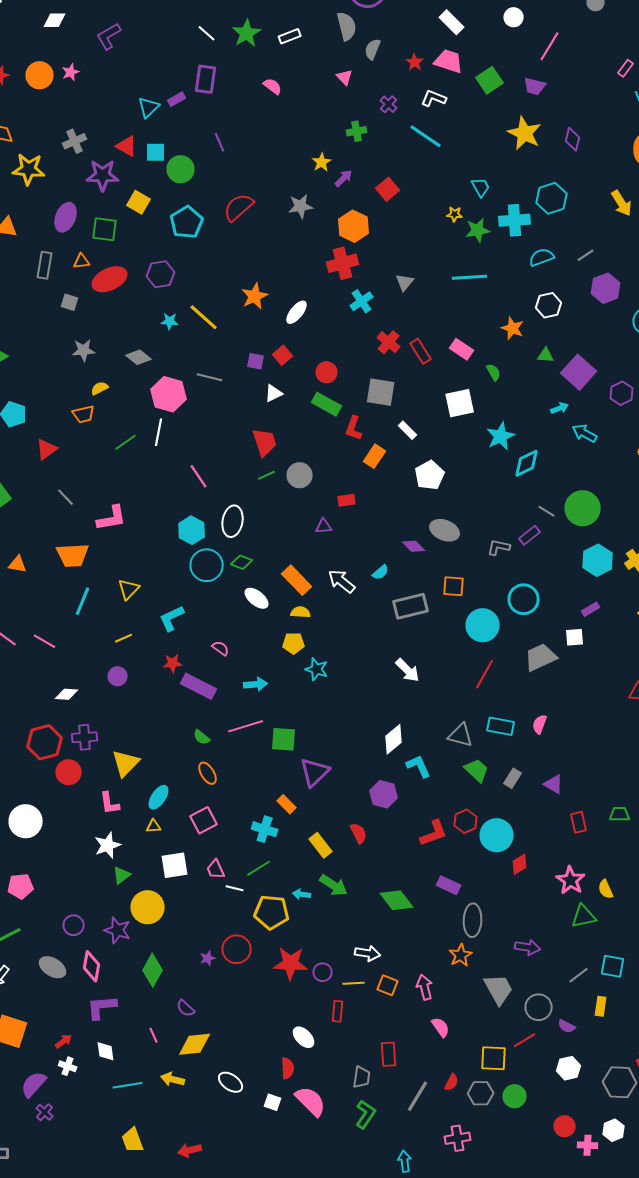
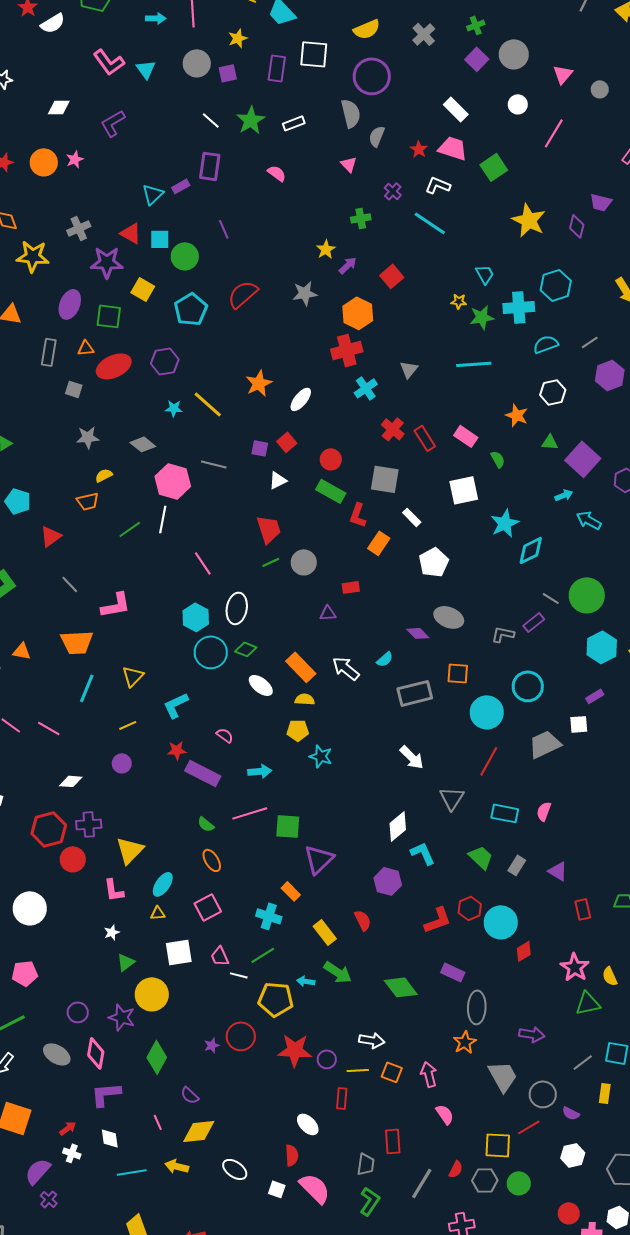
purple trapezoid: (535, 86) -> (601, 202), moved
gray triangle: (461, 735) -> (452, 798), moved, turned 48
white star: (108, 845) -> (112, 932), size x0.6

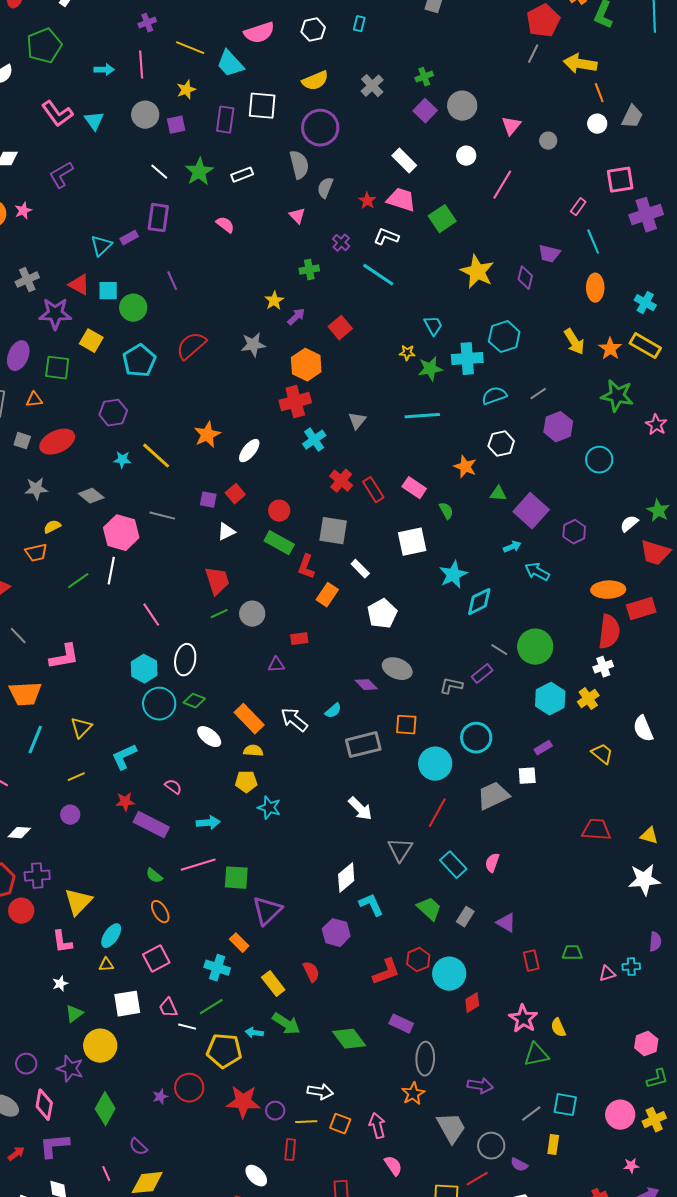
red ellipse: (114, 366) -> (57, 442), moved
cyan rectangle: (505, 813) -> (453, 865), turned 36
red arrow: (68, 1128) -> (16, 1154), moved

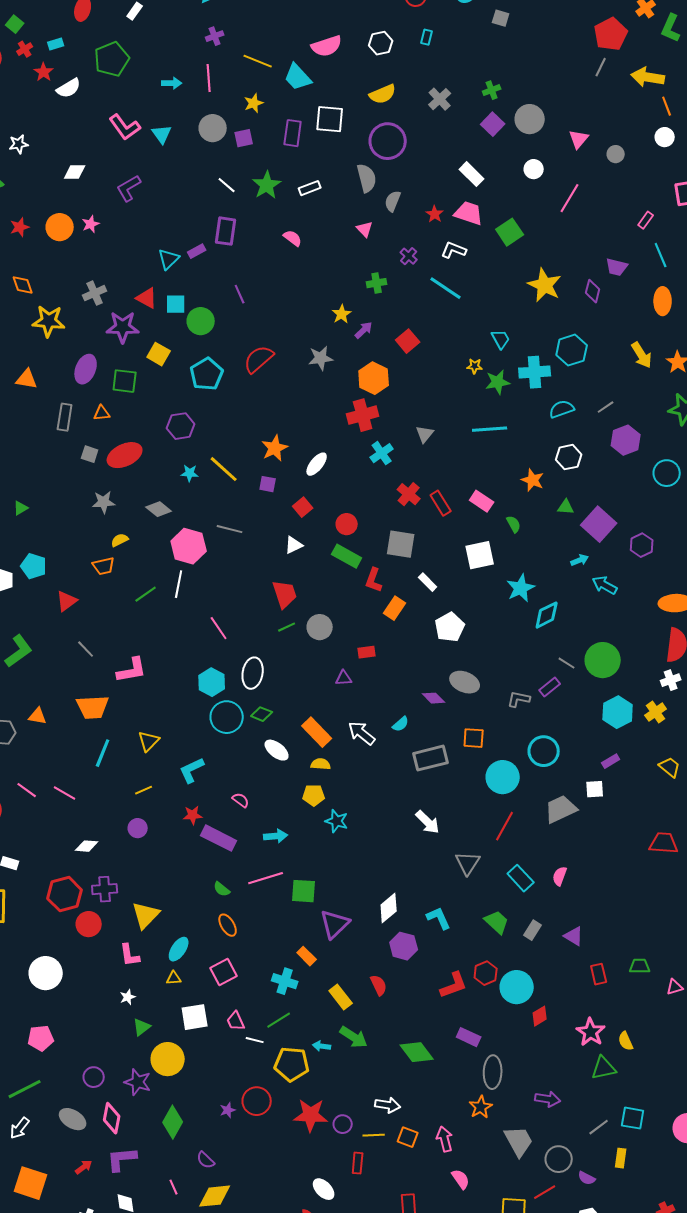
purple square: (208, 500) -> (268, 484), moved
white diamond: (346, 878) -> (389, 908), moved

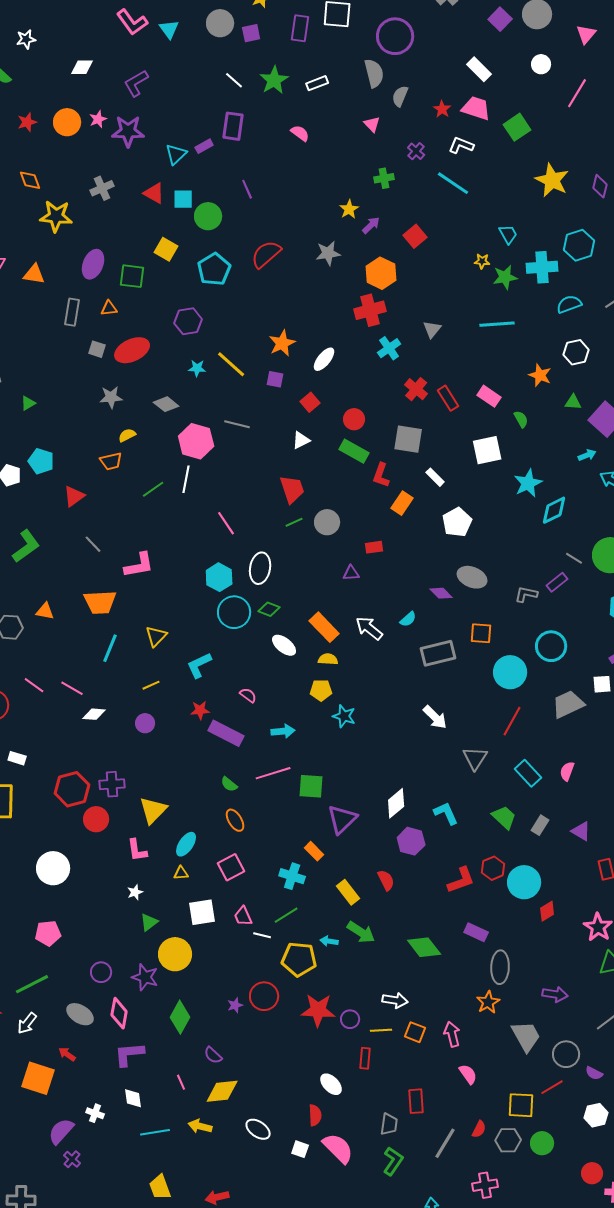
purple star: (123, 327) -> (128, 131), moved
white diamond: (87, 846) -> (94, 714), moved
red arrow: (84, 1167) -> (67, 1054), moved, turned -108

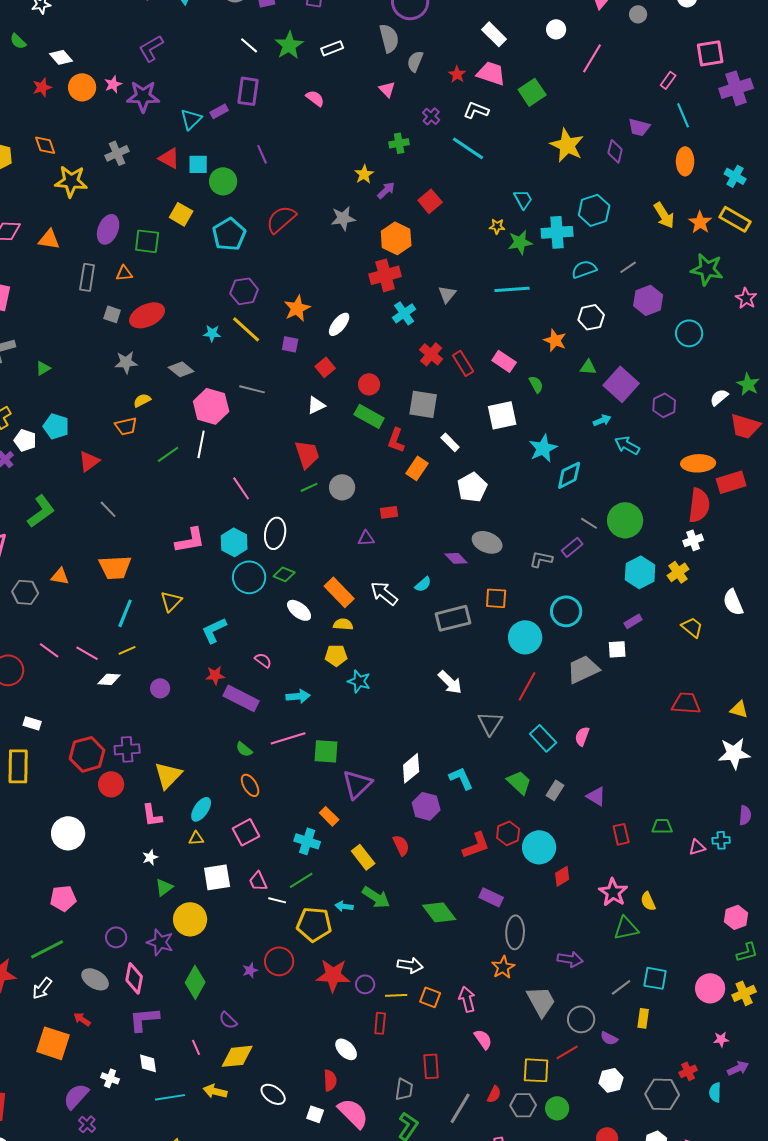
white diamond: (82, 67) -> (61, 57), moved, turned 50
purple hexagon: (188, 321) -> (244, 291), moved
pink L-shape: (139, 565) -> (190, 540), moved
yellow line: (151, 685) -> (127, 650), moved

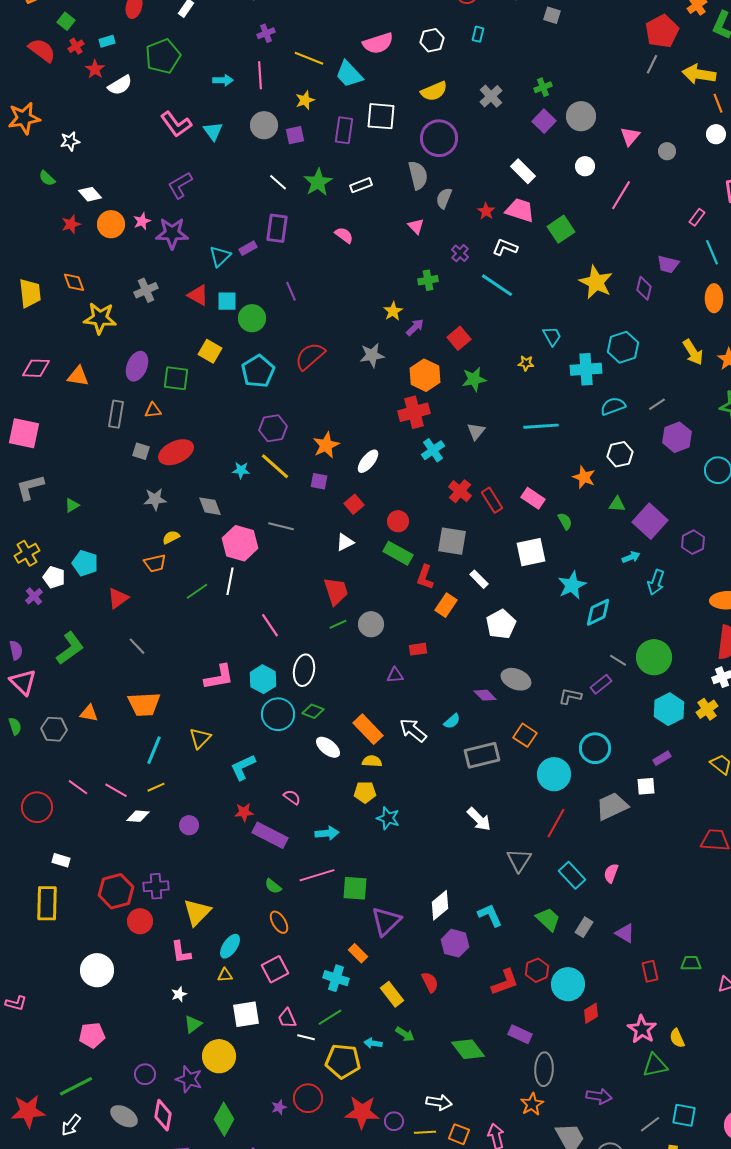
green star: (520, 242) -> (474, 379), moved
gray diamond: (181, 369) -> (210, 506), turned 30
cyan arrow: (627, 445) -> (656, 582), turned -100
orange square: (496, 598) -> (525, 735), turned 30
green arrow: (376, 897) -> (405, 1034), size x0.7

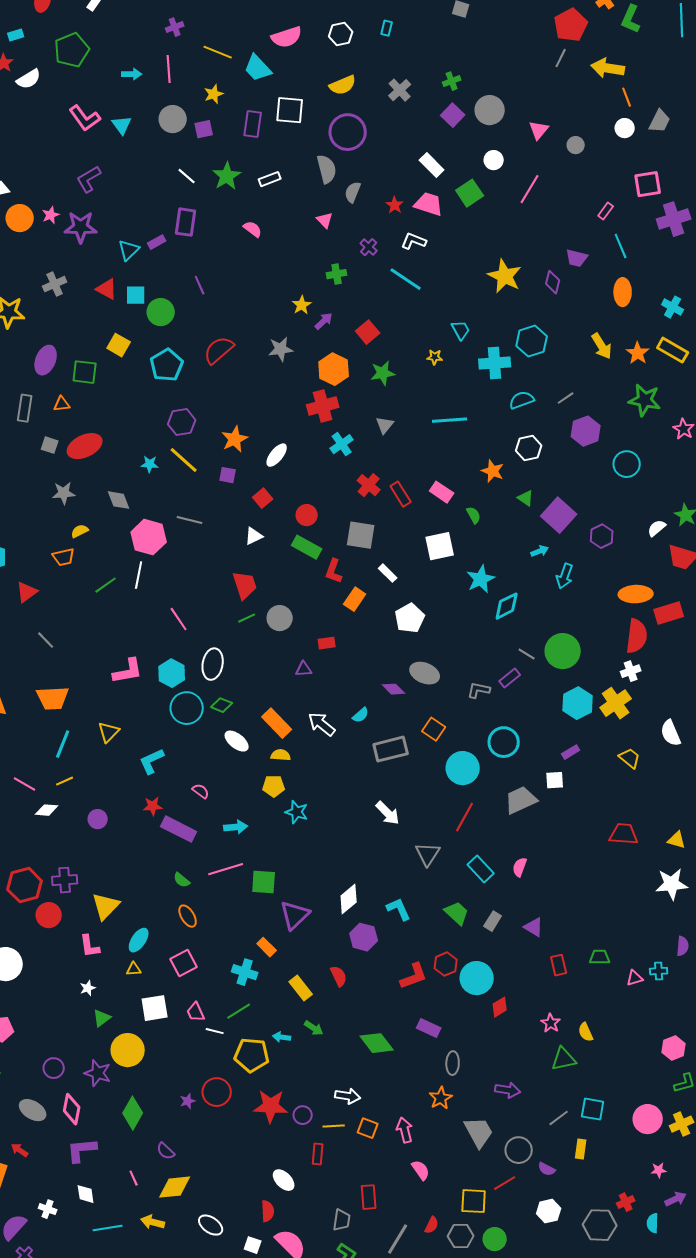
green square: (561, 229) -> (470, 193), moved
green triangle: (617, 504) -> (526, 498), turned 30
yellow cross: (707, 709) -> (616, 703), size x1.4
pink star: (642, 1029) -> (551, 1023), size x0.7
gray ellipse: (544, 1069) -> (453, 1063), size x0.7

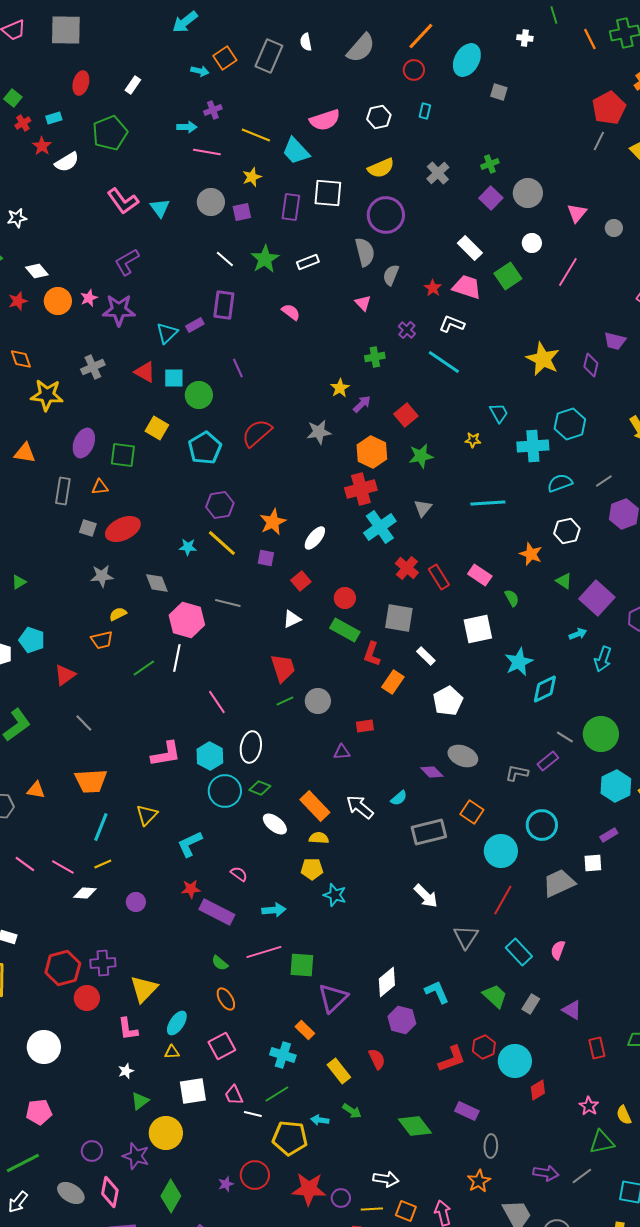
pink line: (169, 69) -> (207, 152), turned -76
cyan arrow: (132, 74) -> (187, 127), moved
cyan cross: (342, 444) -> (380, 527), size x1.4
gray line: (559, 1118) -> (582, 1176), moved

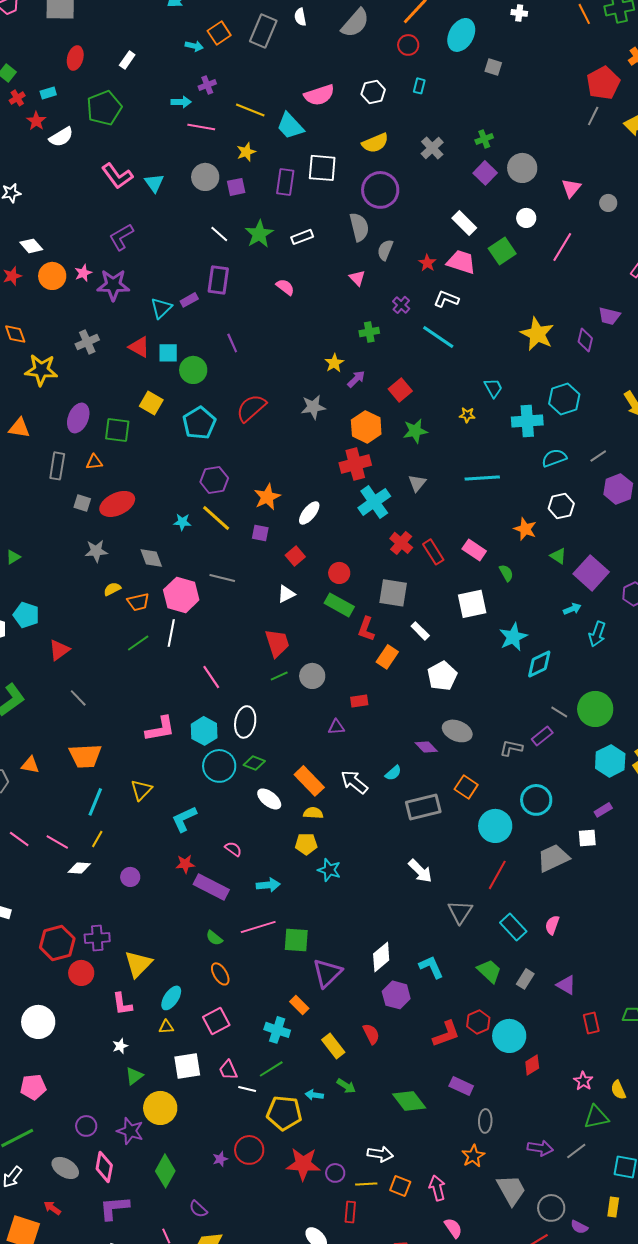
orange trapezoid: (102, 640) -> (138, 602), moved
yellow line: (103, 864) -> (97, 839), turned -36

